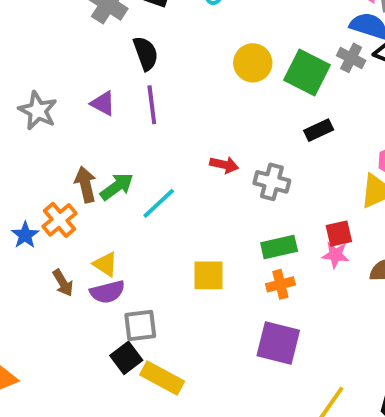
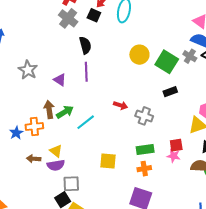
purple triangle: (103, 103) -> (60, 80), moved
orange cross: (59, 220) -> (34, 126), turned 30
brown arrow: (63, 283) -> (34, 159), turned 120

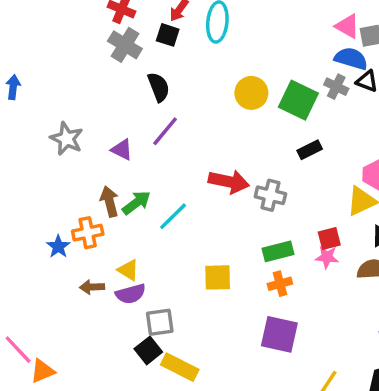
purple line: (86, 72) -> (165, 131), turned 48
red arrow: (121, 105) -> (229, 182), size x1.6

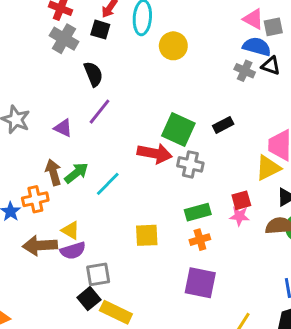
yellow circle: (251, 93) -> (173, 46), moved
green square: (298, 100) -> (178, 130), moved
brown arrow: (92, 287) -> (40, 245), size x1.6

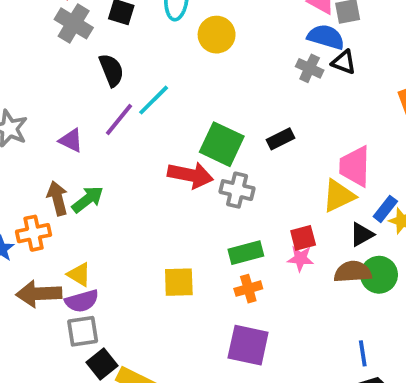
cyan line: (108, 184) -> (154, 100), moved
gray square: (98, 274) -> (83, 331), moved

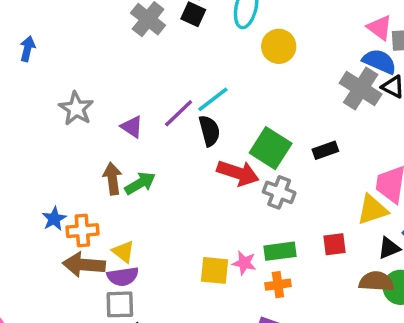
gray cross: (310, 68) -> (361, 89), size x1.6
black semicircle: (111, 70) -> (209, 131), moved
orange cross: (34, 233) -> (82, 231), moved
pink star: (300, 259) -> (244, 263), moved

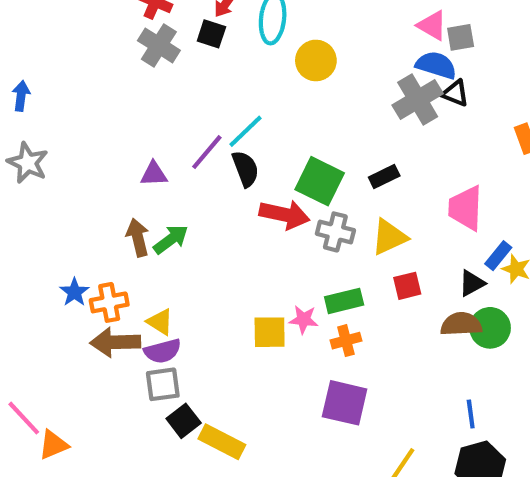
gray cross: (361, 89) -> (418, 99), turned 33
gray star: (76, 109) -> (28, 163), moved
purple triangle: (132, 127) -> (154, 174), turned -30
yellow triangle: (372, 210) -> (389, 237), moved

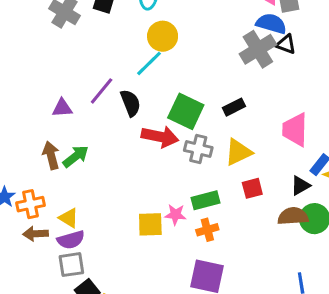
yellow circle: (316, 60) -> (163, 36), moved
cyan line: (245, 131) -> (149, 63), moved
brown arrow: (115, 342) -> (35, 234), size x0.7

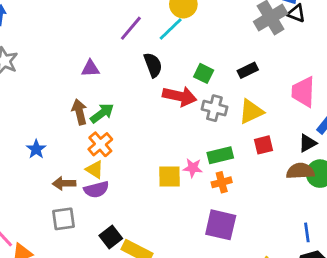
purple line: (102, 91) -> (131, 28), moved
green square: (186, 111) -> (204, 73), size x0.6
orange cross: (31, 204) -> (100, 144), moved, turned -30
gray square: (71, 265) -> (64, 219), moved

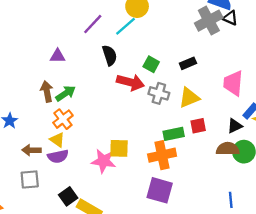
green rectangle: (220, 155) -> (174, 134), moved
pink star: (193, 168) -> (104, 161), moved, size x1.5
orange cross: (222, 182) -> (162, 155), size x1.6

